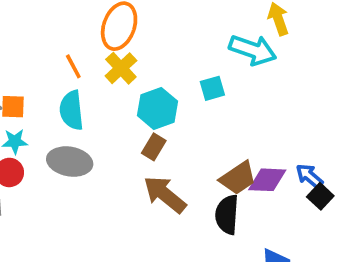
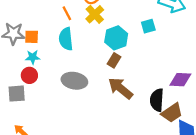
gray ellipse: (70, 162) -> (74, 81), moved
brown trapezoid: (238, 178) -> (172, 113), moved

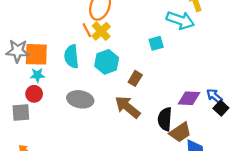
orange line: (67, 13) -> (87, 30), moved
orange square: (32, 37) -> (36, 54), size x1.6
cyan hexagon: (116, 38) -> (107, 62), moved
brown rectangle: (114, 60) -> (135, 78), moved

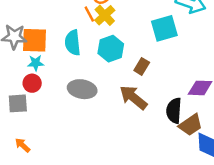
cyan square: (156, 43) -> (164, 28), size x1.6

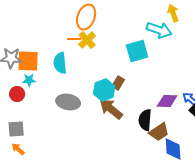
orange line: (89, 14) -> (74, 39), turned -64
cyan hexagon: (111, 49) -> (104, 90), moved
red circle: (32, 83) -> (17, 94), moved
gray square: (18, 103) -> (16, 129), moved

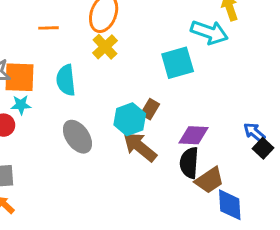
orange line: (74, 39) -> (48, 28), moved
purple diamond: (167, 101) -> (193, 135), moved
gray ellipse: (68, 102) -> (77, 137), turned 45

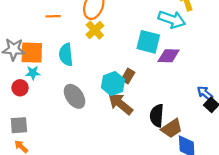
cyan square: (178, 63) -> (148, 42), turned 30
purple diamond: (193, 135) -> (169, 56), moved

